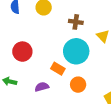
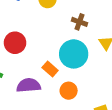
purple semicircle: (42, 87) -> (29, 85), size x1.5

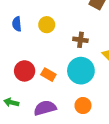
orange rectangle: (50, 69) -> (48, 75), moved

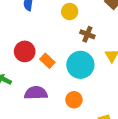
yellow circle: (47, 25) -> (70, 12), moved

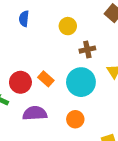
brown cross: (87, 34) -> (87, 50), turned -32
red circle: (25, 51) -> (20, 82), moved

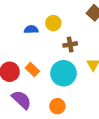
blue semicircle: (24, 19) -> (31, 29), moved, turned 80
purple semicircle: (35, 113) -> (21, 100), turned 45

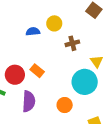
cyan circle: (63, 73) -> (85, 82), moved
purple semicircle: (21, 100) -> (29, 101), turned 55

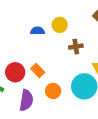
orange circle: (65, 105) -> (53, 91), moved

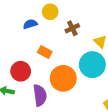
orange rectangle: (38, 70) -> (45, 52), moved
orange circle: (53, 91) -> (63, 78), size x1.6

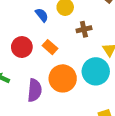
blue semicircle: (30, 24) -> (42, 15), turned 56
red circle: (21, 71) -> (22, 47), moved

